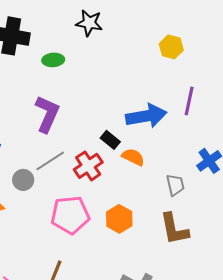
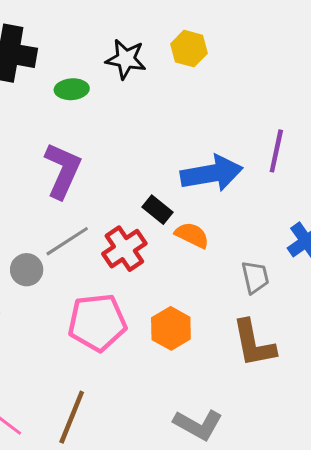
black star: (89, 23) -> (126, 59), moved
yellow hexagon: (171, 47) -> (189, 49), moved

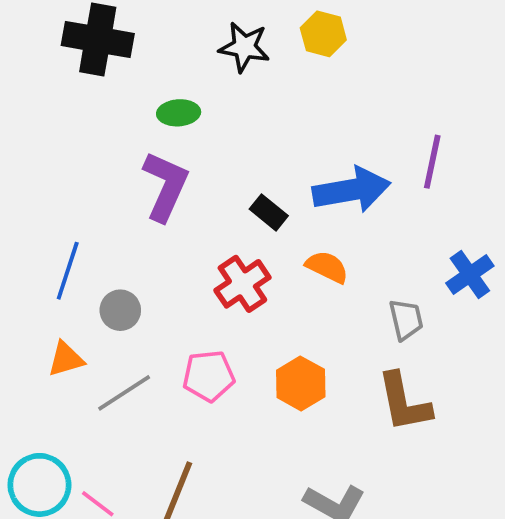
green ellipse: (72, 89) -> (179, 113), moved
black rectangle: (157, 210) -> (269, 212), moved
gray line: (67, 241) -> (124, 393), moved
pink pentagon: (97, 322) -> (209, 376), size x0.7

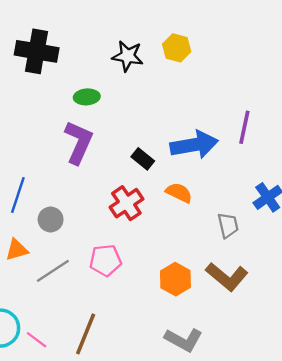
orange hexagon: (301, 383) -> (175, 279), moved
brown L-shape: (404, 402) -> (227, 277), turned -39

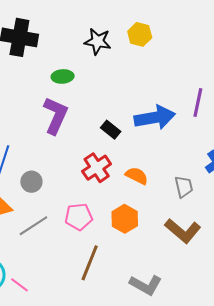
orange semicircle: (179, 193) -> (137, 176), moved
orange hexagon: (175, 279) -> (125, 219), moved
brown line: (86, 334) -> (90, 263), moved

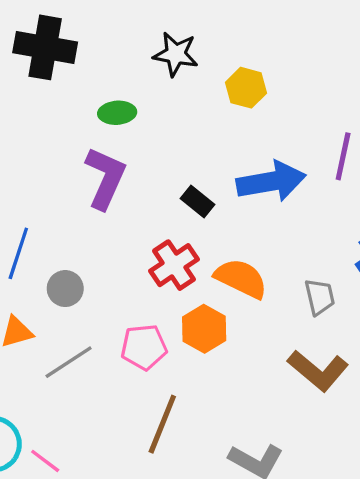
yellow hexagon: (140, 34) -> (246, 88), moved
orange semicircle: (137, 176) -> (241, 278), size x1.4
orange hexagon: (125, 219) -> (204, 329), moved

